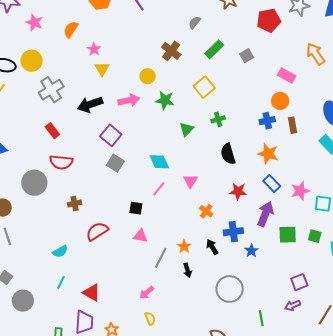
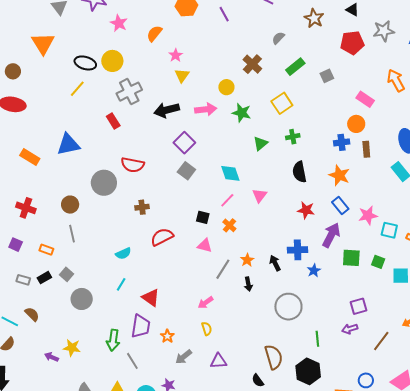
red rectangle: (52, 131) -> (113, 121), moved
orange cross: (206, 211) -> (229, 225), moved

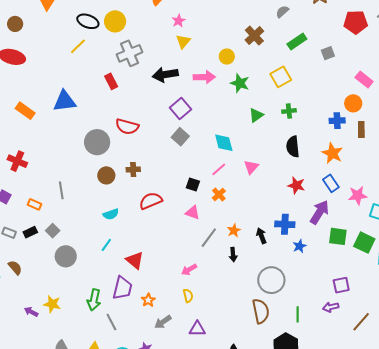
brown circle: (70, 205) -> (106, 175), moved
green square: (378, 262) -> (364, 243), size x1.5
brown semicircle: (274, 357) -> (261, 311), moved

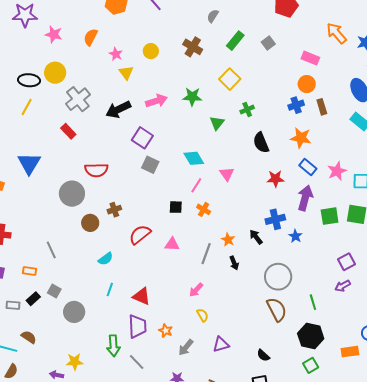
yellow circle: (227, 57) -> (151, 51), moved
blue triangle: (65, 101) -> (29, 163), turned -35
pink triangle: (193, 213) -> (172, 244), moved

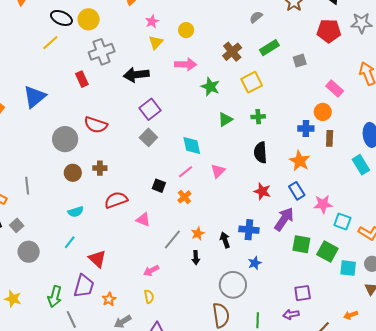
brown cross: (193, 47) -> (232, 52), moved
pink arrow: (156, 101) -> (186, 64), moved
blue star: (295, 236) -> (255, 263), moved

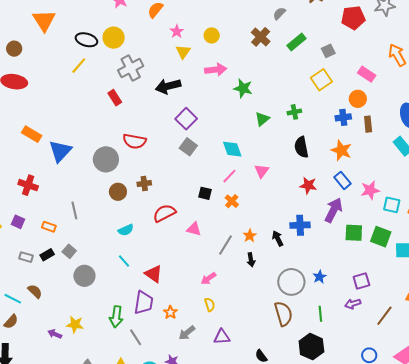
brown cross: (232, 52) -> (261, 37), moved
yellow square: (252, 82) -> (321, 80), moved
blue triangle: (34, 97) -> (60, 151), moved
cyan line: (70, 242) -> (124, 261), turned -72
blue star: (255, 263) -> (320, 277), moved

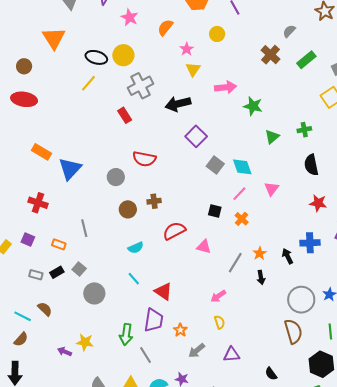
yellow circle: (212, 35) -> (217, 34), moved
gray square: (188, 147) -> (215, 165), moved
gray circle: (106, 159) -> (116, 177), size x0.7

